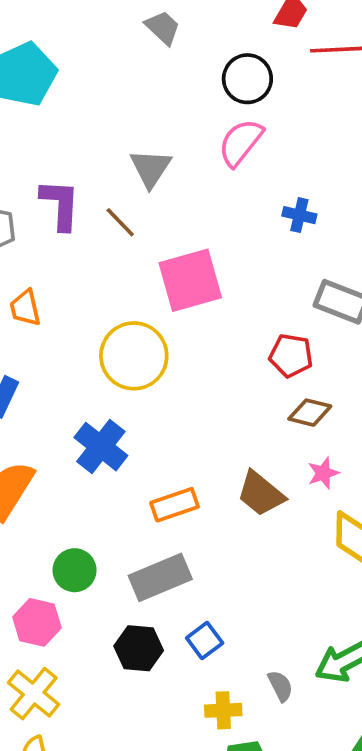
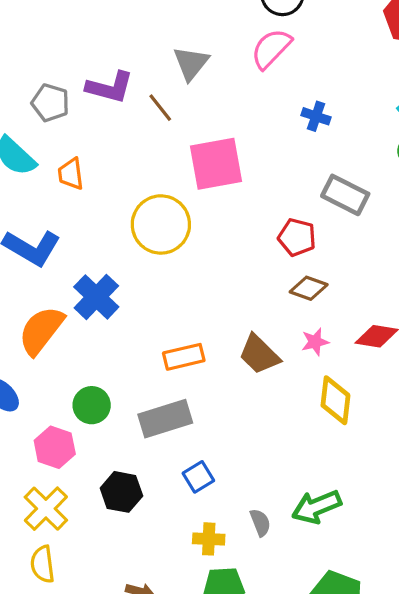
purple L-shape: (60, 205) -> (110, 87), turned 96
blue cross: (101, 447) -> (96, 297), moved
black hexagon: (139, 648) -> (121, 492), moved

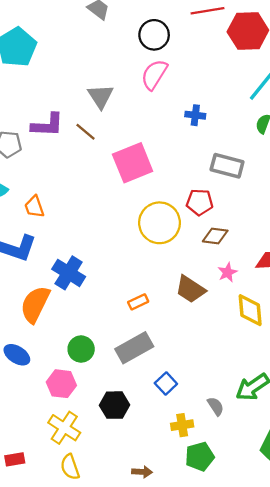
orange trapezoid: (71, 174) -> (34, 207), moved
yellow circle: (161, 224) -> (159, 223), moved
orange rectangle: (184, 357) -> (138, 302), size x0.7

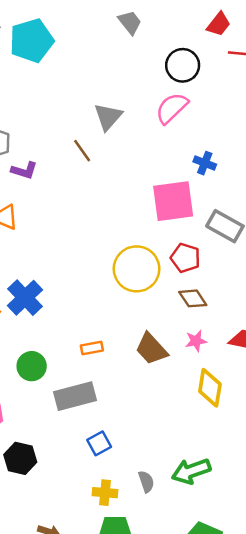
purple L-shape: (47, 125) -> (24, 170), moved, size x0.7
pink square: (133, 163) -> (173, 201), moved
brown diamond: (215, 236) -> (193, 298), turned 35
green circle: (81, 349) -> (32, 366), moved
black hexagon: (114, 405) -> (20, 458), moved

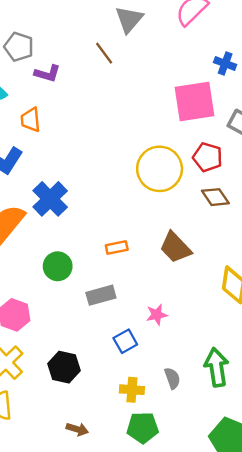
pink star: (196, 341) -> (157, 315), moved
gray rectangle: (75, 396) -> (101, 295), size x0.7
black hexagon: (20, 458) -> (64, 367), moved
green arrow: (191, 471) -> (216, 367), turned 102

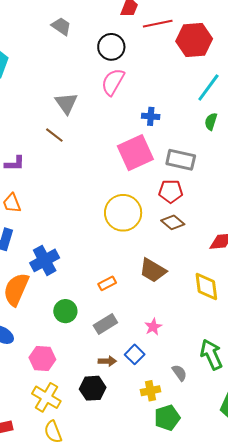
red pentagon: (208, 157) -> (171, 191), moved
blue cross: (50, 199) -> (45, 260), turned 32
brown arrow: (77, 429) -> (107, 361), moved

